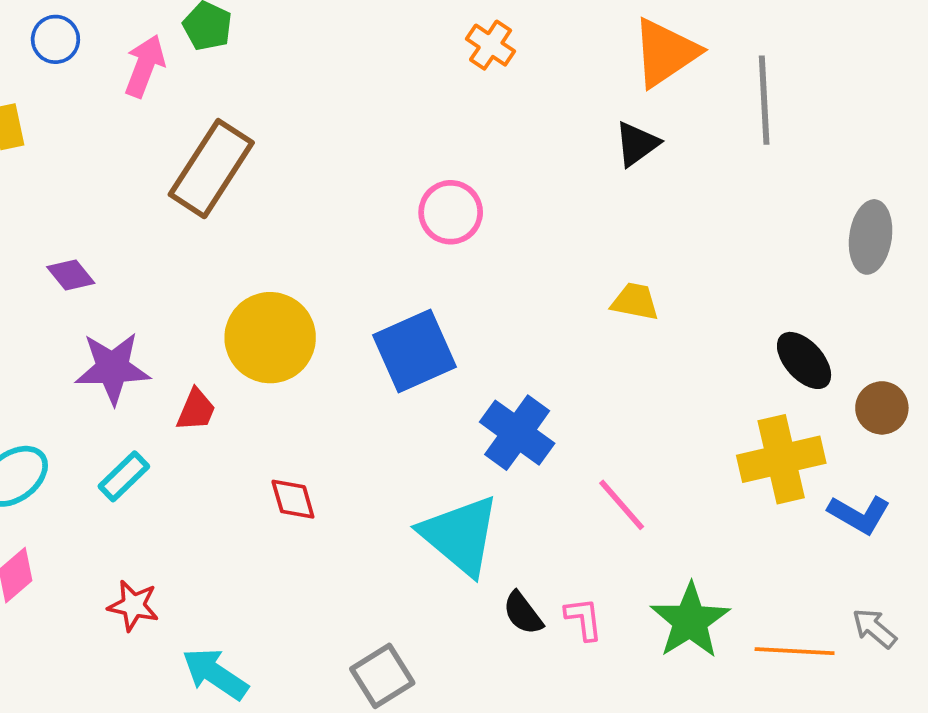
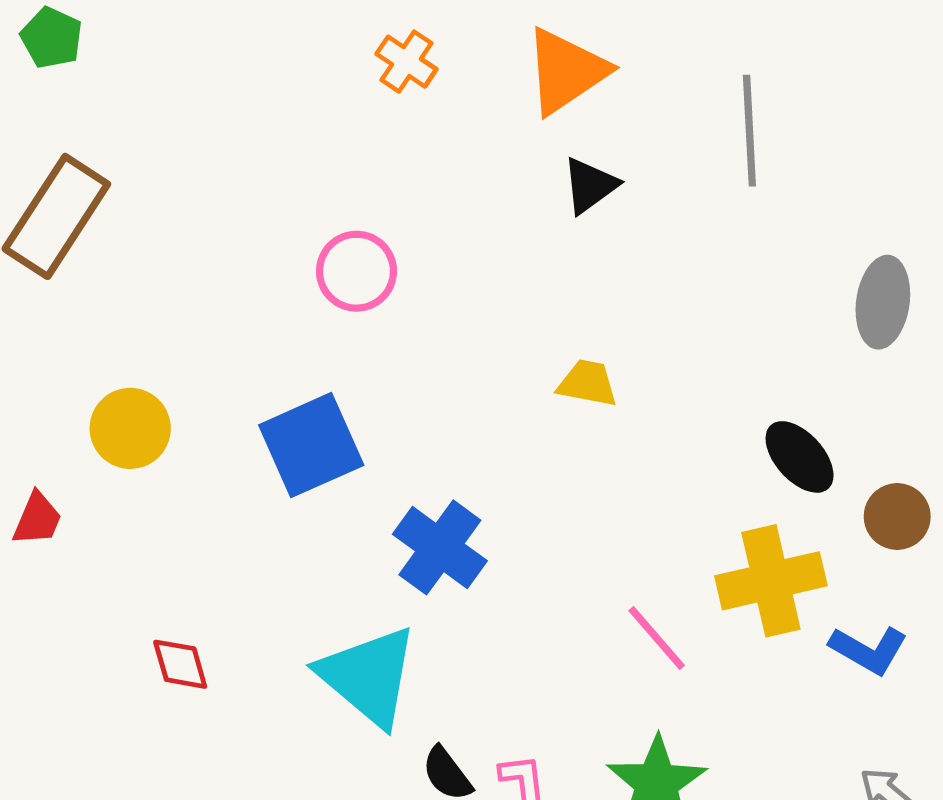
orange triangle: (665, 53) -> (566, 71), moved
yellow circle: (270, 338) -> (130, 428), size x0.7
red diamond: (293, 499) -> (180, 664), moved
pink line: (622, 505) -> (657, 638), moved

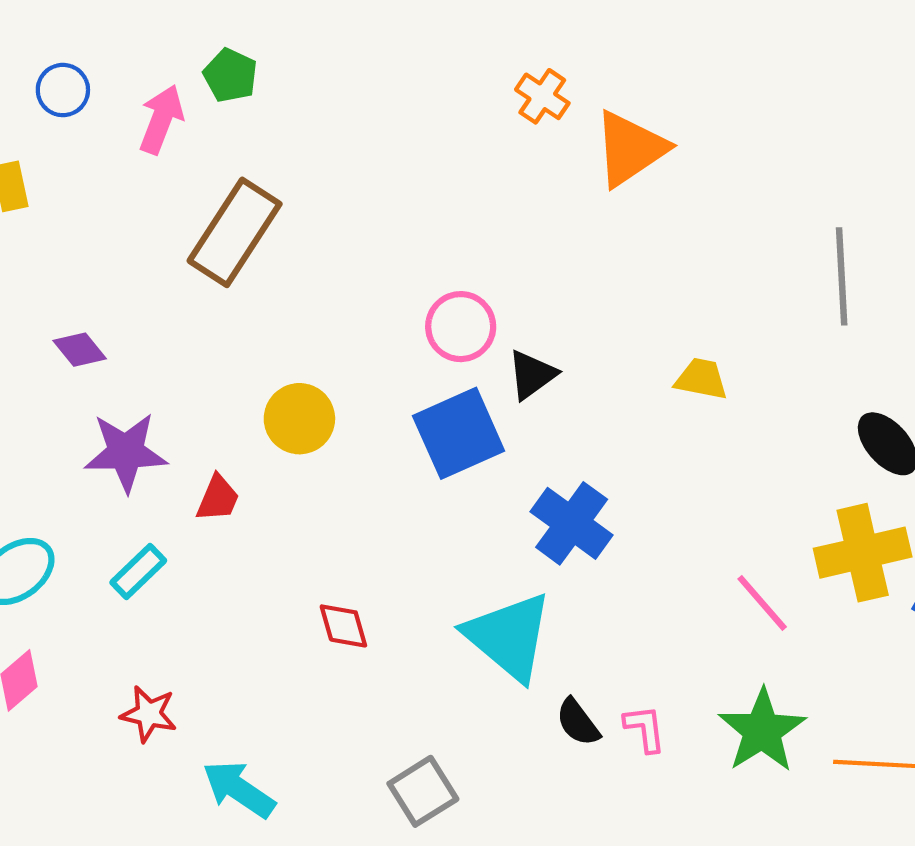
orange triangle: (566, 71) -> (630, 149), moved
gray line: (749, 131) -> (842, 276), moved
black triangle: (590, 185) -> (532, 375), moved
pink circle: (356, 271) -> (461, 327), moved

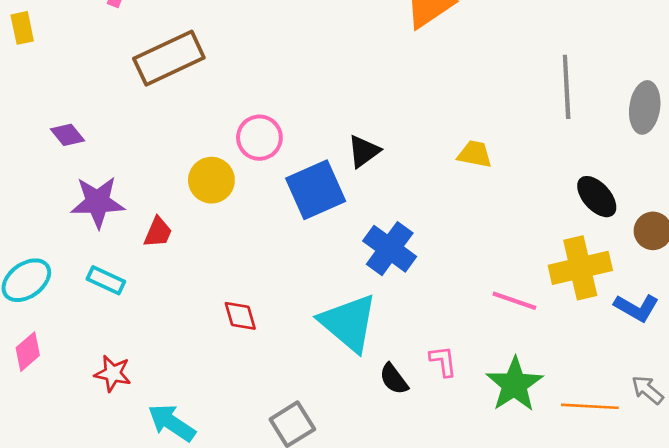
brown rectangle: (235, 232) -> (169, 58), turned 32
pink circle: (461, 327) -> (259, 138), moved
cyan rectangle: (138, 572) -> (106, 280), turned 69
pink line: (762, 603) -> (514, 301), turned -30
pink L-shape: (645, 729) -> (443, 361), moved

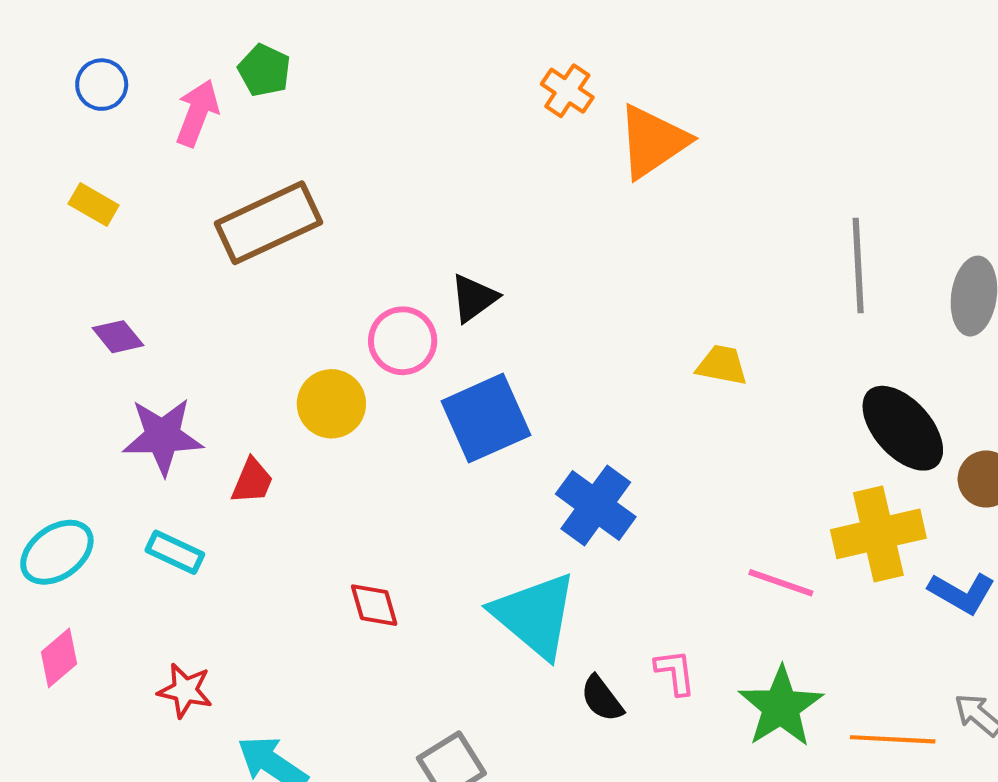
yellow rectangle: (22, 28) -> (94, 205), moved, turned -48
black triangle: (364, 151) -> (474, 298), moved
black ellipse: (597, 197) -> (903, 428), size x1.4

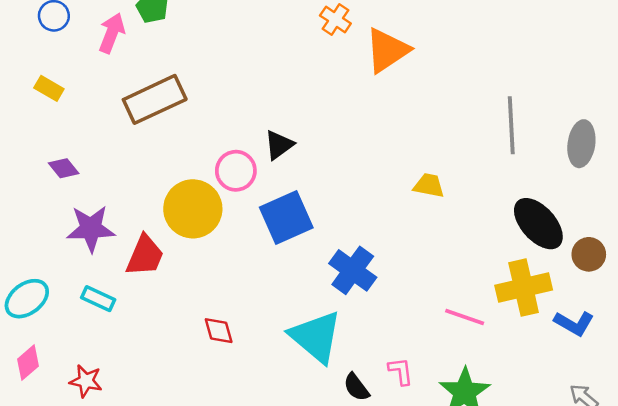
yellow circle: (331, 404) -> (193, 209), size x1.4
red trapezoid: (252, 481) -> (145, 256), size x1.5
red star: (185, 690) -> (86, 381), moved

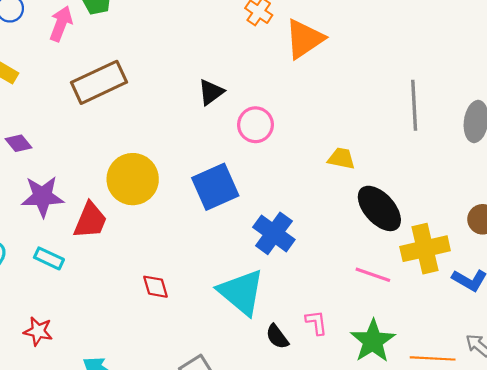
black triangle: (279, 145) -> (211, 92), moved
pink circle: (236, 171) -> (255, 125), moved
black ellipse: (538, 224) -> (379, 208), moved

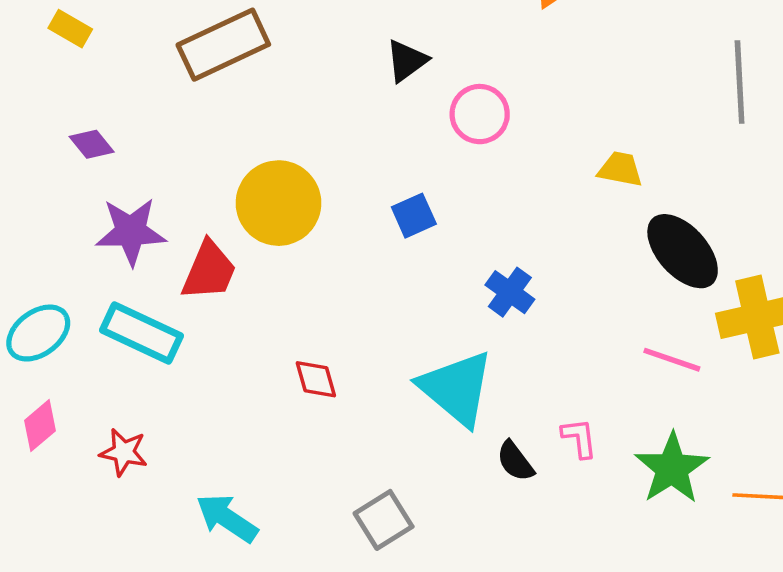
blue square: (215, 187) -> (414, 216), size x0.6
blue cross: (274, 233) -> (510, 292), size x0.7
cyan rectangle: (49, 258) -> (141, 333), size x1.6

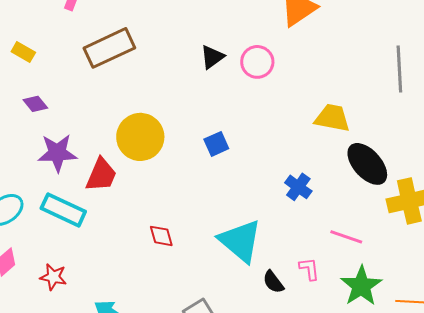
yellow rectangle: (70, 29) -> (23, 52), moved
pink circle: (480, 114) -> (257, 62), moved
yellow trapezoid: (620, 169) -> (332, 118), size x1.4
blue cross: (510, 292) -> (298, 187), moved
pink line: (672, 360) -> (346, 237), moved

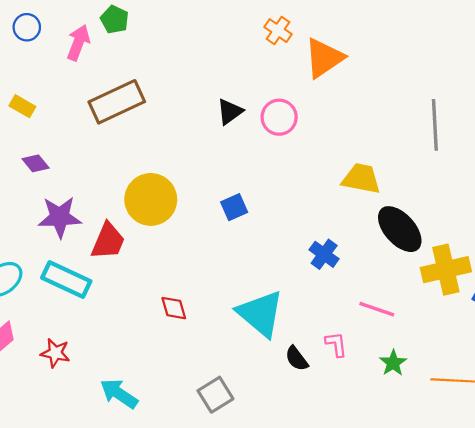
green star: (361, 286) -> (393, 363), size x0.6

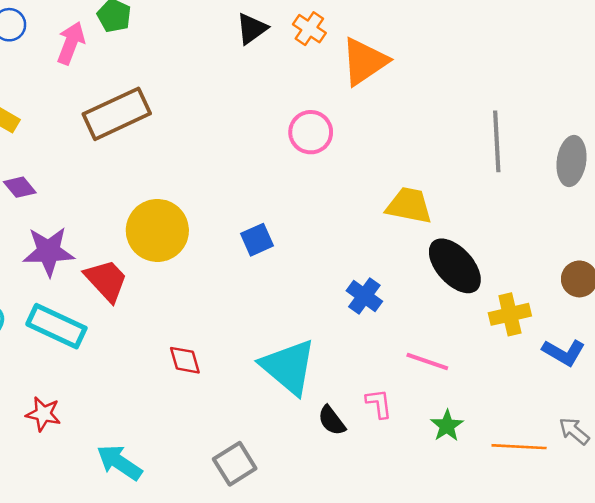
black triangle: (230, 112) -> (252, 29), moved
red trapezoid: (108, 241) -> (106, 280), turned -66
yellow cross: (446, 270) -> (510, 314), size x0.7

